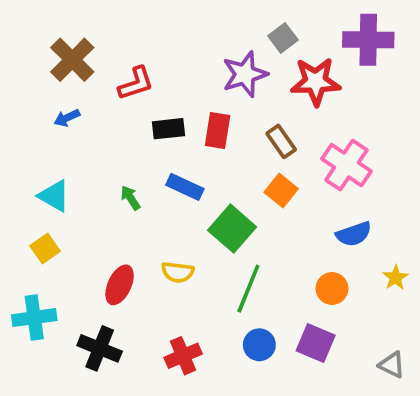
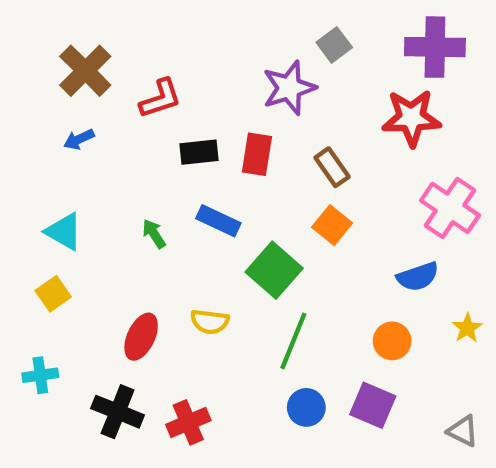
red star: (316, 82) -> (411, 118), moved
pink cross: (346, 165) -> (450, 208), moved
cyan cross: (34, 318) -> (40, 375), size x0.7
red cross: (183, 356) -> (188, 422), moved

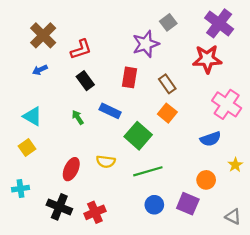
purple cross: (435, 47) -> (219, 23), turned 36
black rectangle: (199, 152) -> (85, 81), moved, turned 60
green line: (293, 341) -> (148, 171), turned 52
orange circle: (392, 341) -> (206, 180), moved

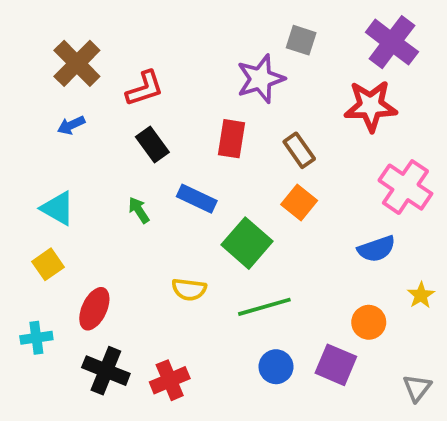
gray square: (168, 22) -> (301, 40), turned -35
red ellipse: (71, 169) -> (94, 309), moved
gray triangle: (233, 217) -> (417, 388), turned 42

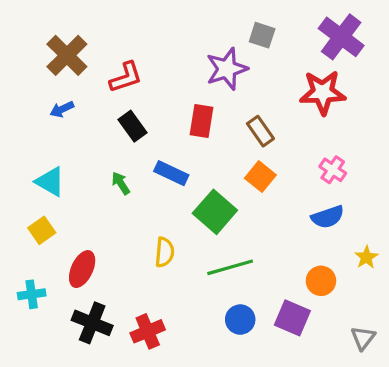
pink cross: (405, 187) -> (333, 170), moved, size x0.6
yellow semicircle: (189, 289) -> (165, 252), turned -92

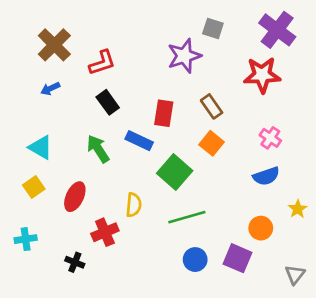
red rectangle: (202, 121) -> (164, 113), moved
green arrow: (121, 183) -> (98, 149), size x1.5
red ellipse: (82, 269) -> (75, 197), moved
black cross: (92, 323) -> (75, 262), size x0.6
red cross: (148, 331) -> (105, 232), moved

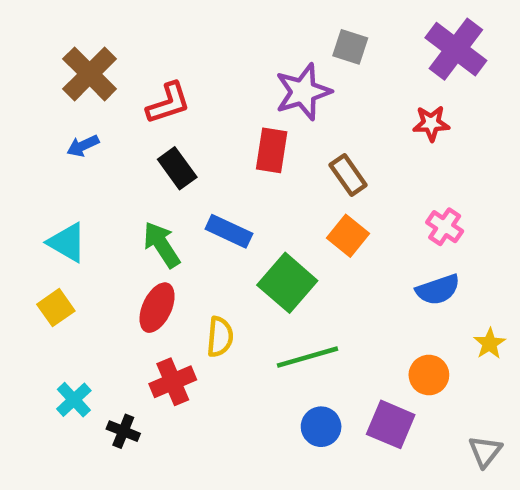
red star: (262, 75) -> (431, 123), size x0.6
red rectangle: (164, 113) -> (272, 150), moved
red ellipse: (75, 197) -> (157, 308), moved
cyan cross: (26, 239) -> (74, 400), moved, turned -35

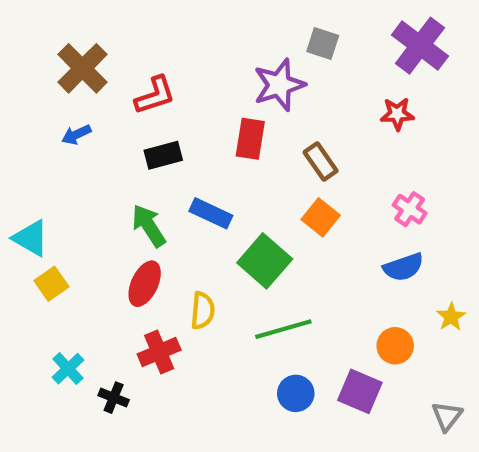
black rectangle: (177, 168) -> (163, 155), turned -69
cyan triangle: (67, 242) -> (31, 238), moved

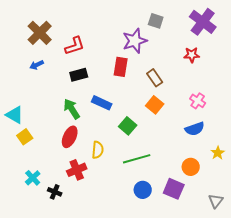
green square: (265, 261) -> (128, 126), size x0.7

